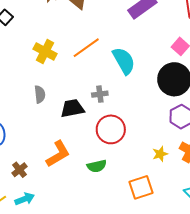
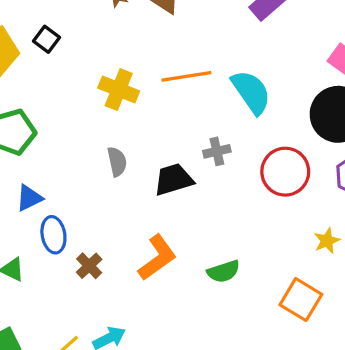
orange line: (86, 48) -> (186, 76), turned 32
red circle: (111, 129) -> (285, 172), moved
brown cross: (20, 170) -> (89, 266), moved
orange square: (141, 187) -> (301, 300), turned -35

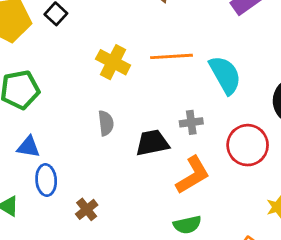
blue triangle: (29, 198) -> (28, 147), turned 30
orange L-shape: (157, 258) -> (193, 175), moved
brown cross: (89, 266) -> (87, 209), moved

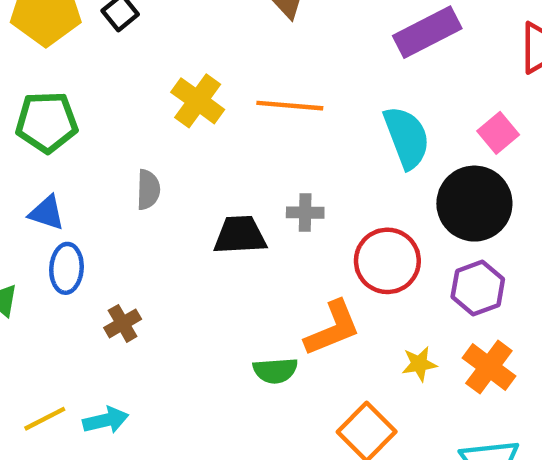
cyan semicircle: (225, 75) -> (407, 137), moved
gray semicircle: (106, 123) -> (148, 190), moved
orange L-shape: (193, 175) -> (333, 328), moved

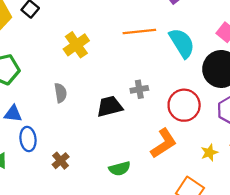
yellow cross: (198, 101) -> (76, 45), turned 30
orange line: (290, 106) -> (139, 32), moved
green semicircle: (275, 371) -> (120, 169), moved

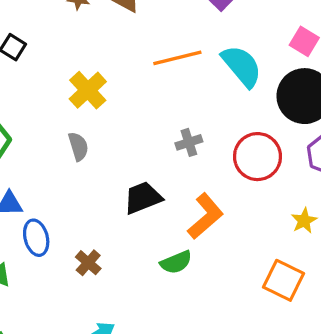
gray semicircle: (61, 93) -> (78, 146), moved
black trapezoid: (110, 106) -> (143, 198), moved
orange L-shape: (164, 143) -> (205, 216), moved

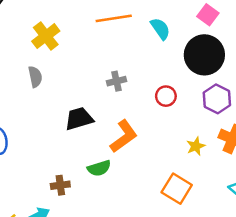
cyan semicircle: (242, 66) -> (160, 29), size x0.7
red circle: (257, 157) -> (166, 96), size x0.6
brown cross: (88, 263) -> (60, 185), moved, turned 36

